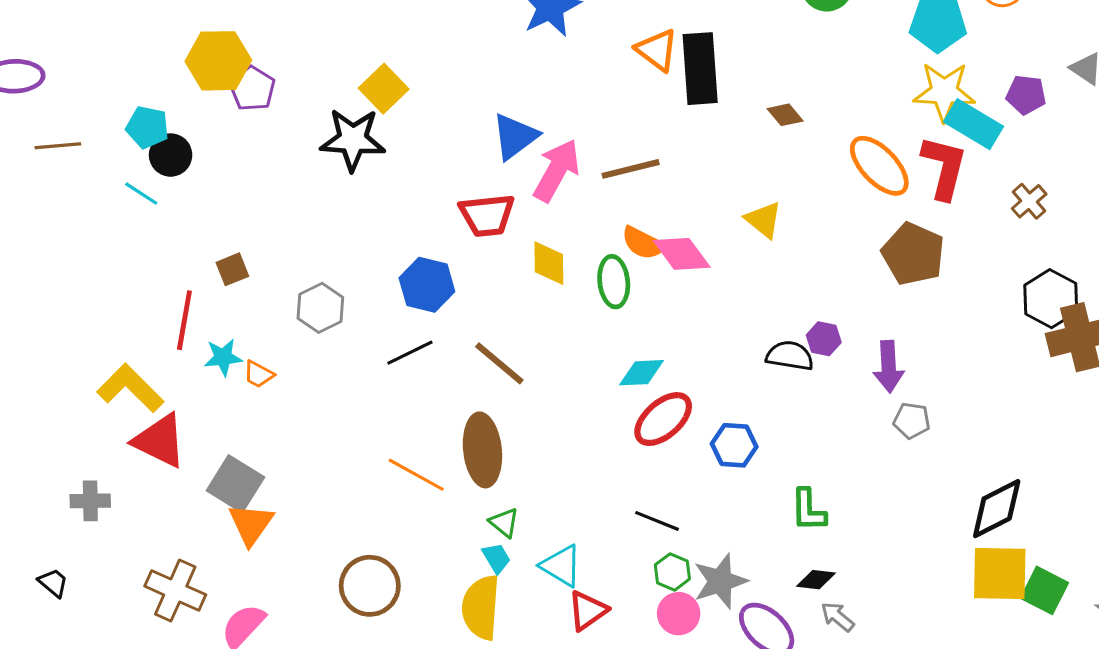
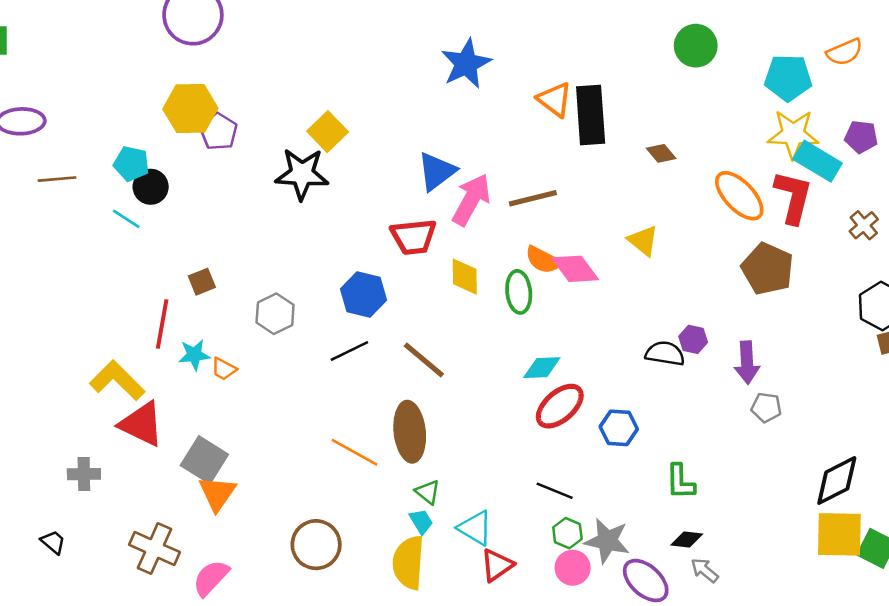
gray star: (720, 581) -> (607, 541), turned 30

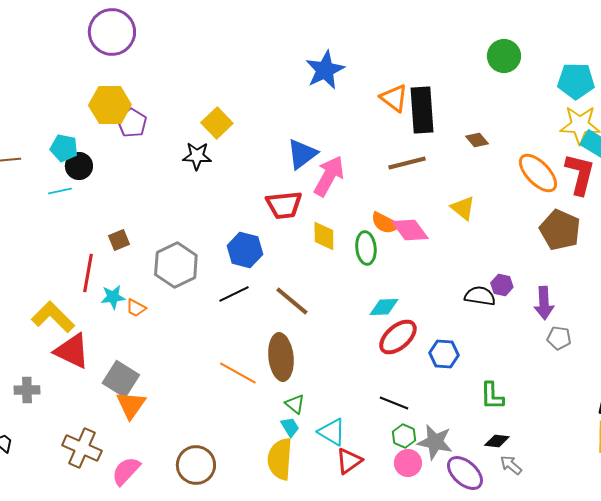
black star: (302, 174) -> (197, 156), size x0.7
brown line: (533, 198) -> (407, 163), moved
cyan line: (126, 219) -> (60, 191), turned -45
gray hexagon: (275, 314) -> (176, 265), size x1.4
brown circle: (316, 545) -> (196, 465), moved

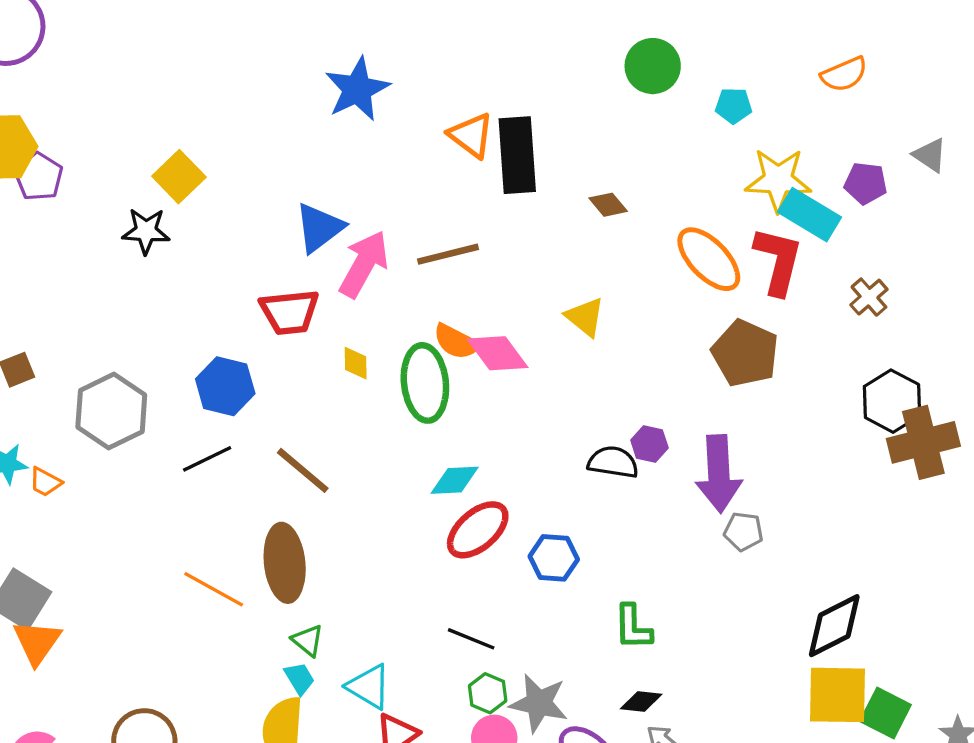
cyan pentagon: (576, 81) -> (734, 106), moved, size x0.6
brown line: (407, 163) -> (448, 254), moved
yellow diamond: (324, 236) -> (356, 363), size x0.7
green ellipse: (366, 248) -> (425, 383), size x1.4
purple arrow: (544, 303) -> (719, 474), size x1.4

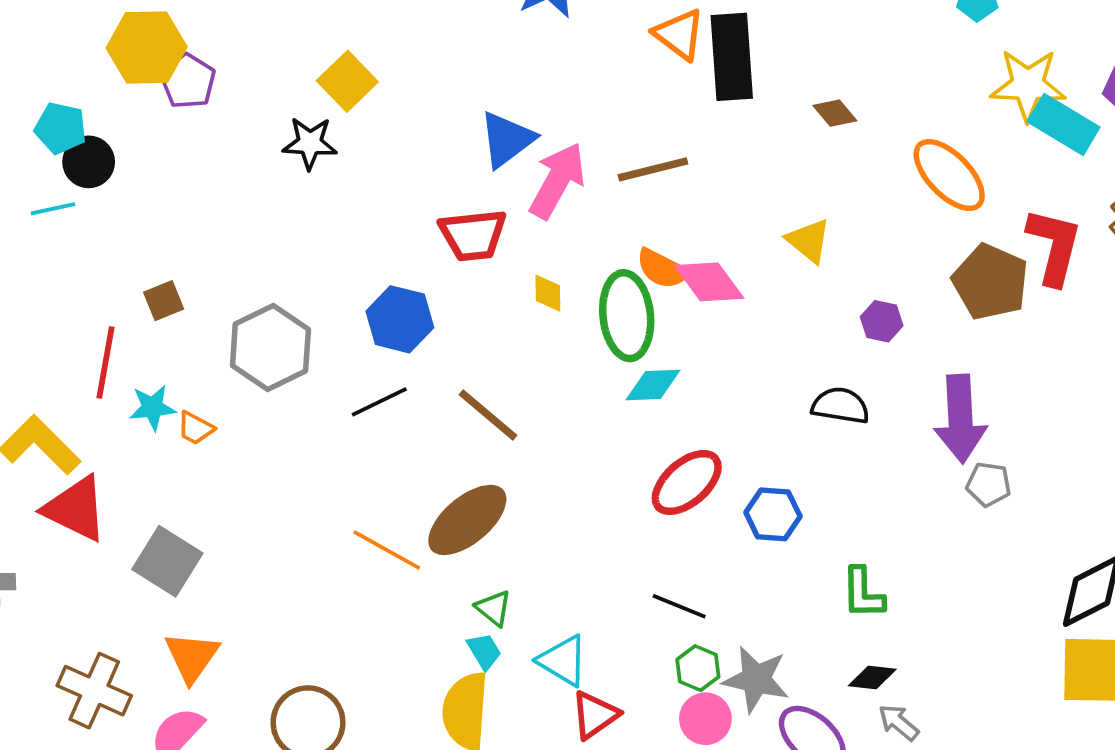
red L-shape: (778, 261) -> (1054, 246), moved
purple hexagon: (649, 444) -> (882, 321), moved
cyan diamond: (455, 480) -> (653, 385), moved
brown ellipse: (285, 563) -> (467, 520), turned 56
orange triangle: (37, 642) -> (192, 657), moved

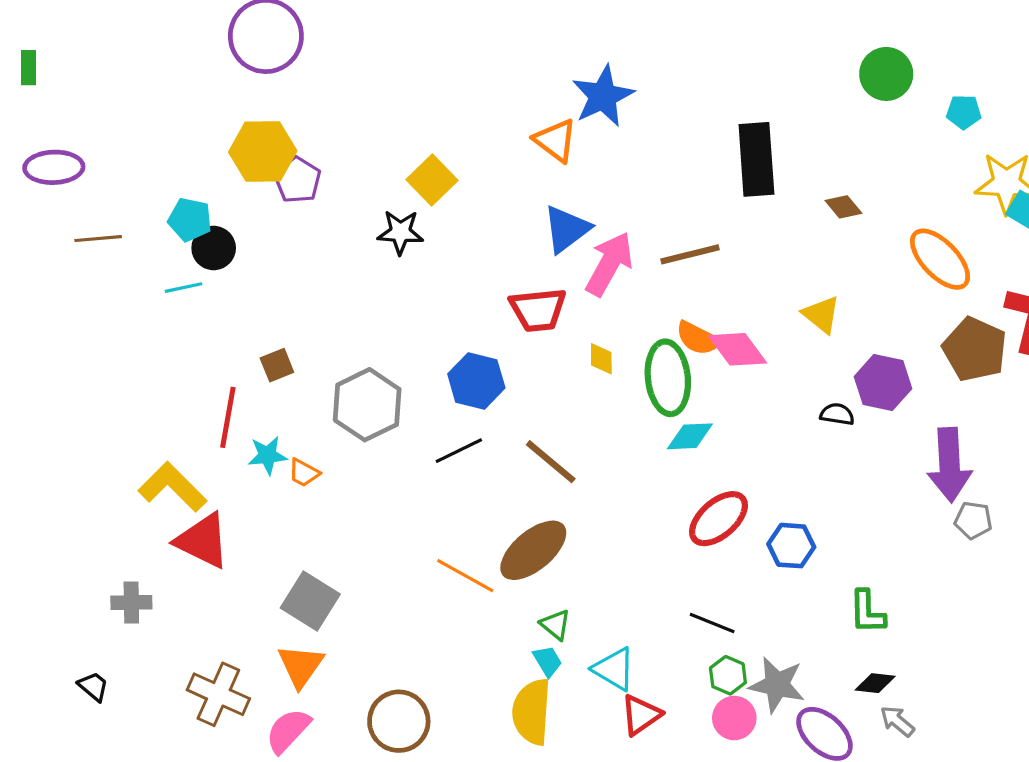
orange triangle: (679, 34) -> (555, 140), moved
purple hexagon: (882, 321) -> (883, 383), size x1.6
black semicircle: (840, 406) -> (837, 414), moved, size x0.7
gray square: (167, 561) -> (310, 601), moved

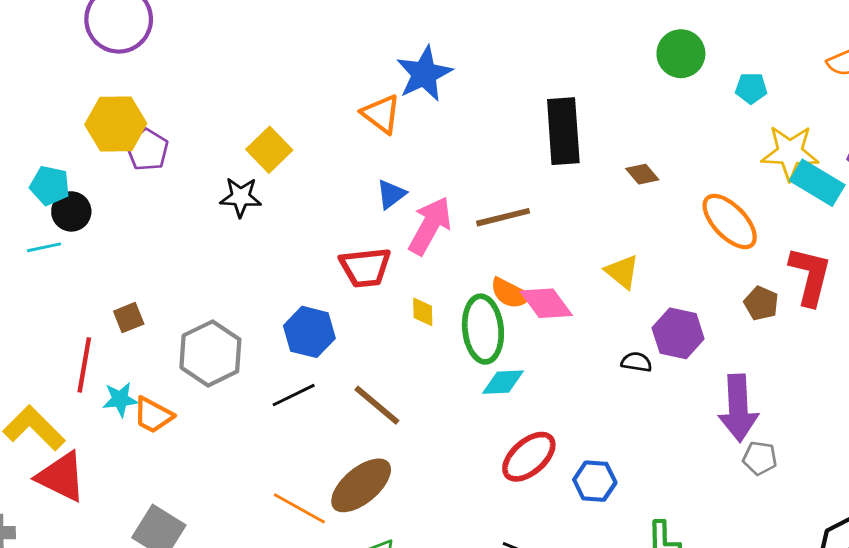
blue triangle: (567, 229) -> (391, 194), size x0.7
brown pentagon: (975, 349) -> (761, 303), size x0.6
orange trapezoid: (304, 473) -> (153, 415), size x1.4

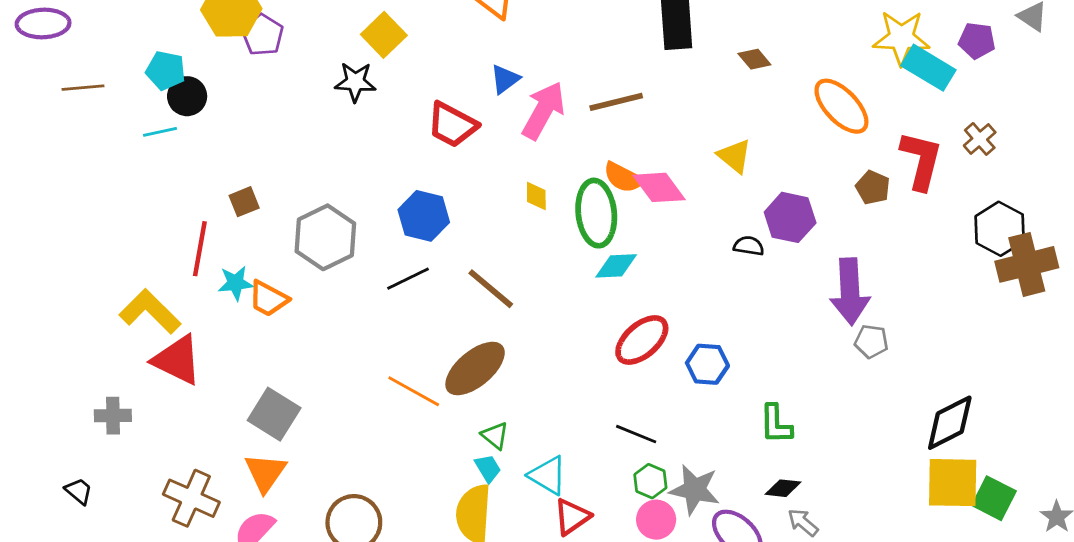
red trapezoid: (365, 267) -> (452, 125), moved, turned 34

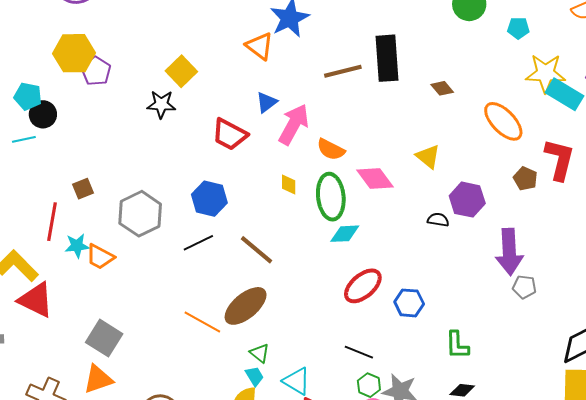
brown line: (616, 102) -> (343, 71), moved
orange semicircle: (623, 177) -> (331, 149), moved
orange triangle: (265, 473) -> (98, 379), turned 36

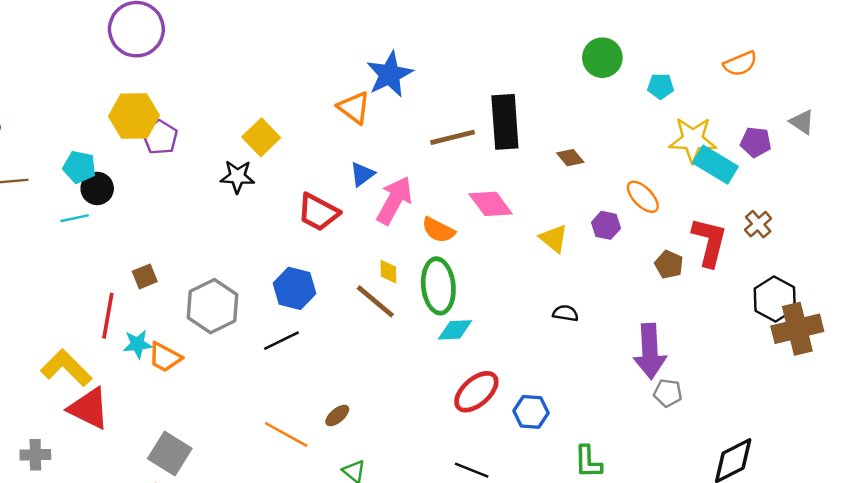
orange ellipse: (503, 121) -> (643, 197), size x0.7
pink diamond: (375, 179) -> (491, 204), moved
purple hexagon: (467, 200) -> (606, 225), moved, size x0.7
brown line: (257, 250) -> (375, 301), moved
brown ellipse: (246, 306) -> (337, 415), size x0.5

